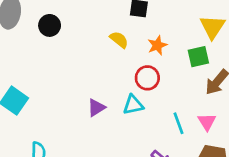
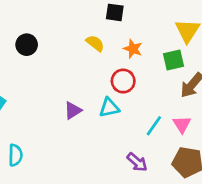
black circle: (50, 25) -> (27, 45), moved
orange star: (157, 45) -> (133, 49), turned -30
cyan line: (179, 123) -> (154, 126), turned 55

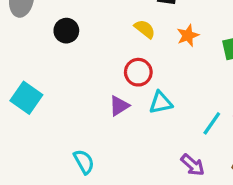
orange star: (133, 49) -> (188, 35), turned 30
red circle: (123, 81) -> (138, 72), moved
cyan semicircle: (15, 155) -> (84, 162), moved, turned -30

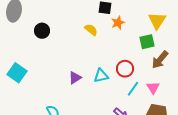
orange star: (188, 35) -> (118, 23), moved
red circle: (138, 72) -> (125, 69), moved

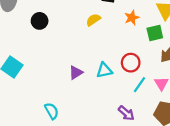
orange star: (118, 23) -> (132, 18), moved
yellow semicircle: (91, 30) -> (93, 20), turned -72

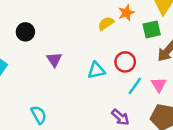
yellow semicircle: (93, 20) -> (106, 23), moved
black circle: (40, 21) -> (25, 32), moved
purple triangle: (76, 73) -> (54, 60), moved, turned -32

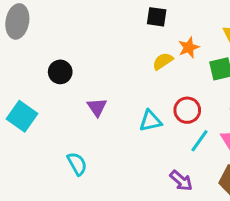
cyan semicircle: (39, 115) -> (77, 164), moved

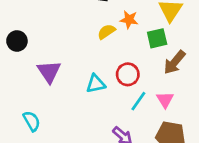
orange star: (189, 47) -> (129, 20), turned 30
purple triangle: (97, 107) -> (49, 72), size x1.4

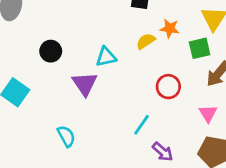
cyan triangle: (96, 84) -> (106, 57), moved
cyan line: (138, 101) -> (141, 125), moved

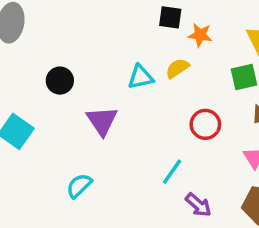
orange star: (170, 28) -> (200, 35), moved
cyan triangle: (106, 57) -> (140, 77), moved
cyan semicircle: (66, 136) -> (79, 186), turned -105

